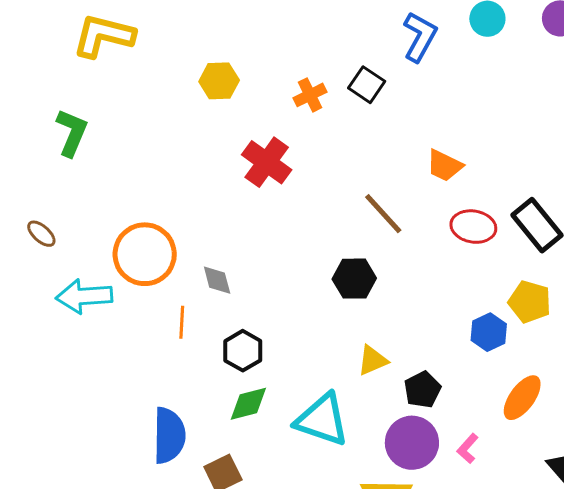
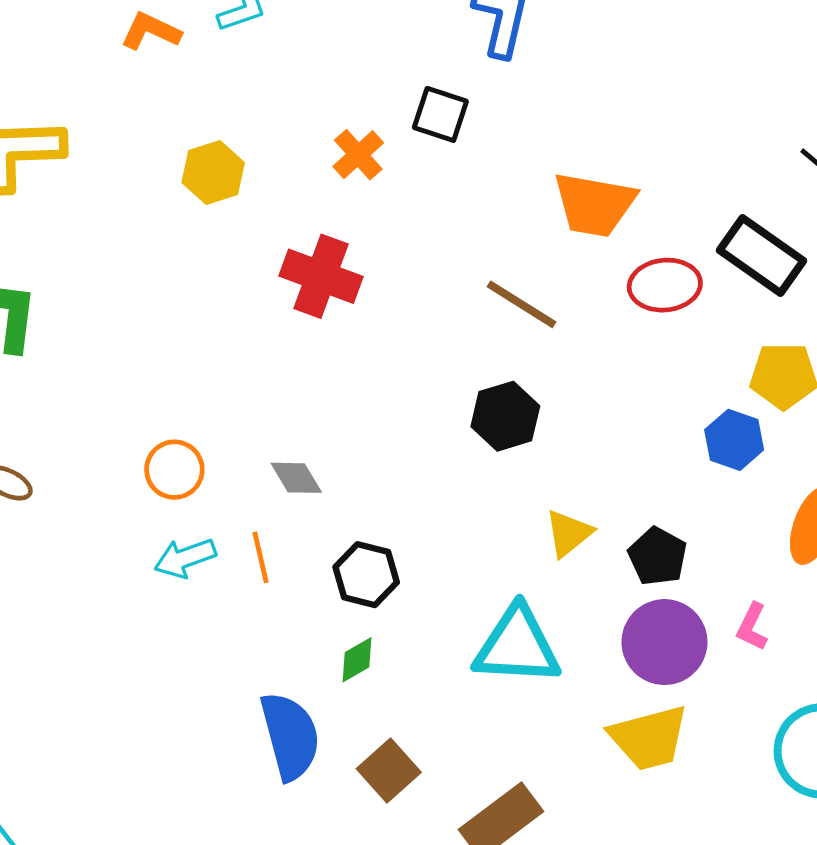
orange trapezoid: (444, 166) -> (594, 204), size x1.4
orange circle: (145, 254) -> (174, 470), size x0.6
cyan arrow: (84, 296) -> (185, 558), moved, size x0.7
green diamond: (248, 404) -> (357, 660), moved, size x0.7

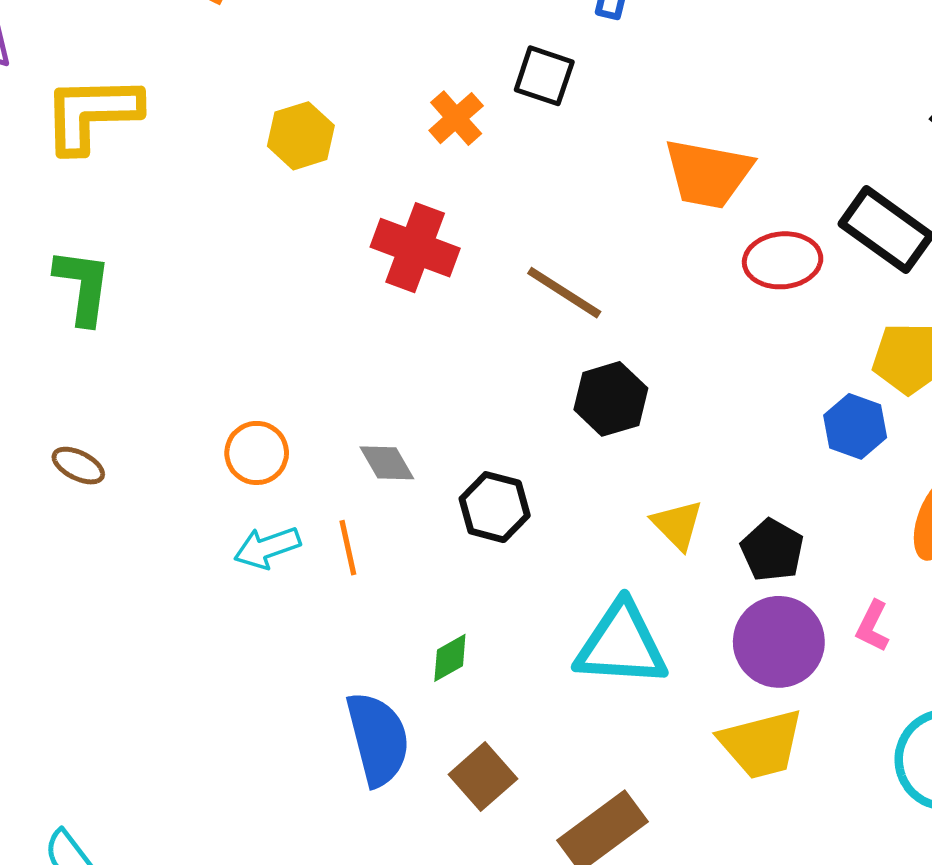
brown line: (522, 304) -> (564, 293), moved
yellow triangle: (569, 533) -> (677, 525), turned -36
black hexagon: (366, 575) -> (495, 507), moved

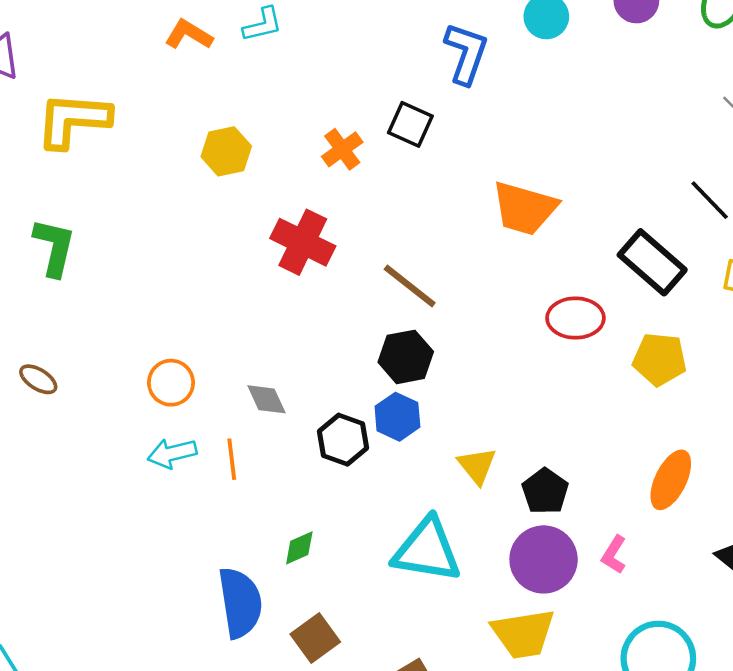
red ellipse: (783, 260) -> (575, 318), moved
black hexagon: (611, 399) -> (406, 357), moved
blue hexagon: (855, 426) -> (397, 417), moved

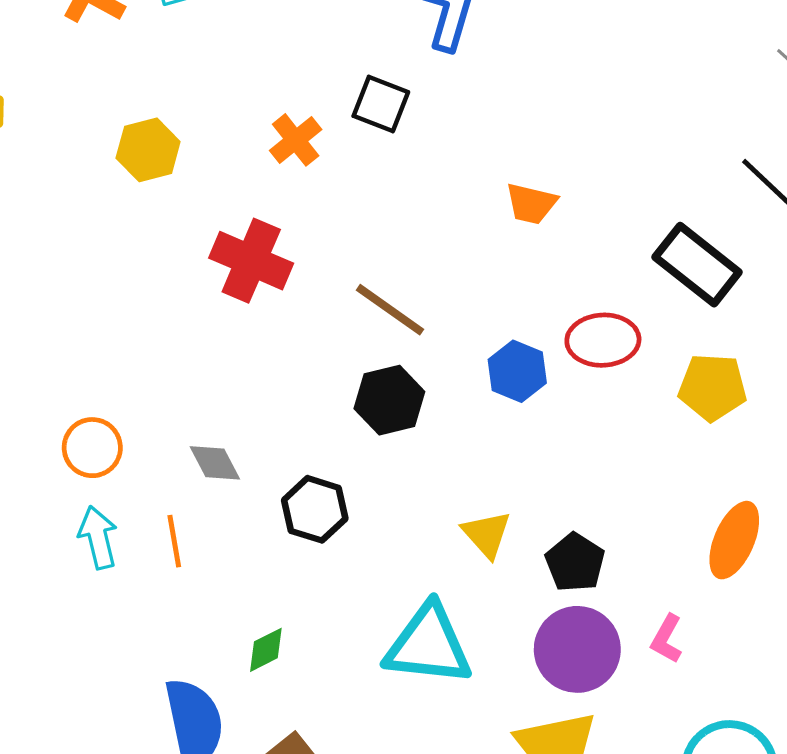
orange trapezoid: (524, 208) -> (531, 204), size x0.6
blue hexagon: (397, 417) -> (517, 371), moved
cyan arrow: (172, 453) -> (98, 537), turned 93

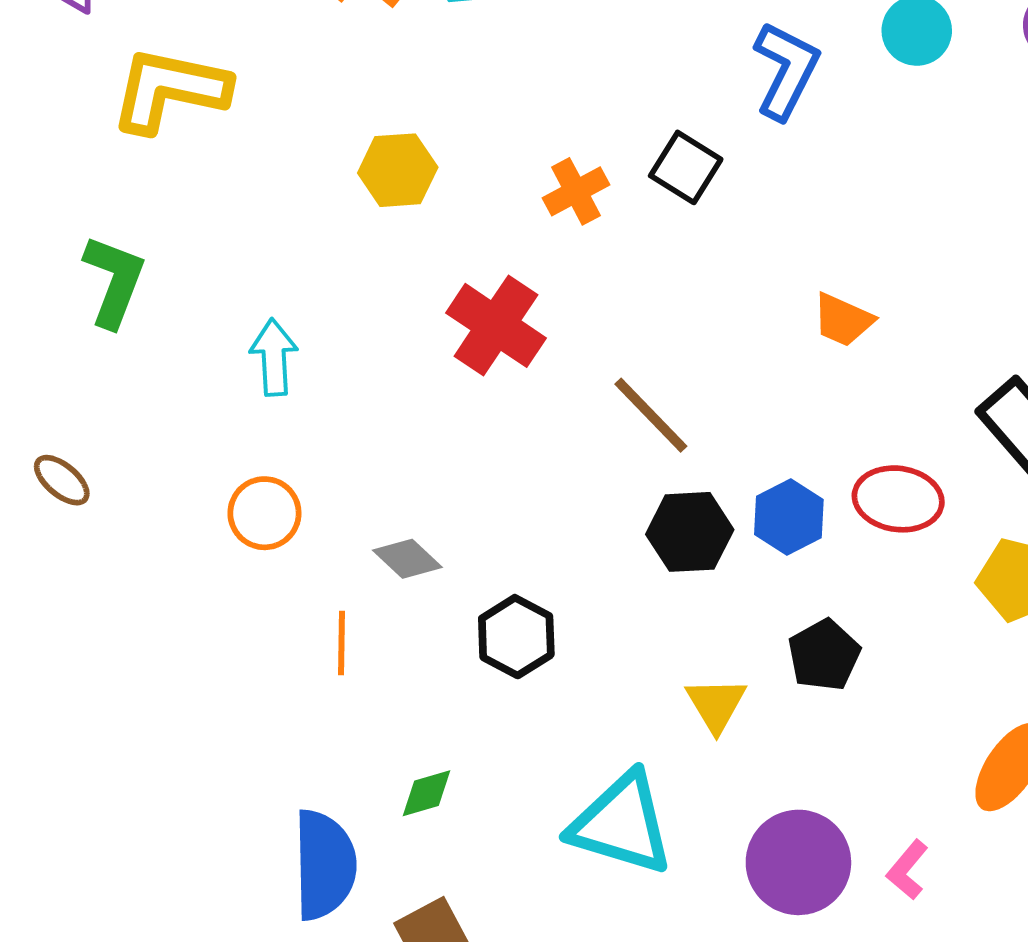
black hexagon: (389, 400) -> (690, 532), moved
gray diamond: (215, 463) -> (407, 559), turned -30
cyan arrow: (98, 537) -> (274, 357), moved
black pentagon: (575, 562) -> (824, 655), moved

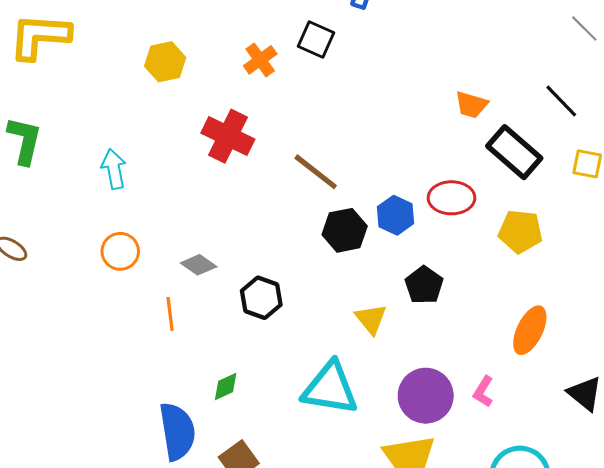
orange trapezoid: (843, 320) -> (471, 105), moved

